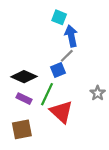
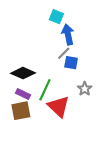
blue square: (58, 70) -> (71, 63), moved, turned 32
gray star: (98, 93) -> (85, 89), moved
brown square: (22, 129) -> (21, 111), moved

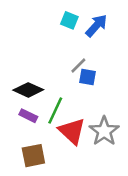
blue arrow: (68, 34) -> (96, 26), moved, turned 54
gray star: (85, 89) -> (104, 131), moved, size x1.6
brown square: (21, 111) -> (33, 156), moved

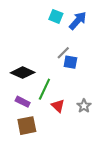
purple rectangle: (28, 116) -> (23, 102), moved
red triangle: (72, 131) -> (58, 106), size x0.6
gray star: (104, 131) -> (84, 106), size x0.6

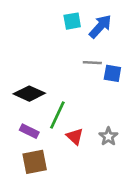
cyan square: (56, 16) -> (72, 21), turned -32
gray line: (63, 53) -> (92, 63), moved, turned 48
blue square: (70, 62) -> (112, 73), moved

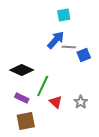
cyan square: (72, 21) -> (64, 15), moved
blue arrow: (100, 26) -> (56, 40), moved
blue square: (112, 73) -> (84, 55), turned -32

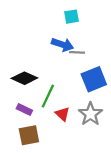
blue arrow: (56, 40) -> (62, 45), turned 66
blue square: (84, 55) -> (94, 79), moved, size x1.6
gray star: (81, 102) -> (90, 114), size x1.5

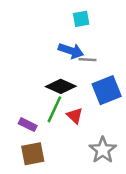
black diamond: (24, 78) -> (61, 86), moved
red triangle: (62, 114) -> (75, 116), moved
gray star: (90, 114) -> (103, 150), moved

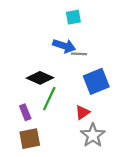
black diamond: (61, 86) -> (40, 78), moved
red triangle: (75, 116) -> (82, 112), moved, turned 42
purple rectangle: (28, 125) -> (25, 112), turned 42

